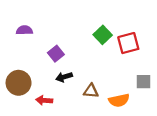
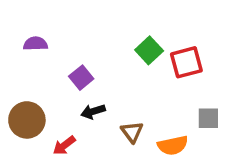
brown triangle: (91, 91) -> (132, 132), turned 49
red arrow: (44, 100) -> (64, 145), turned -42

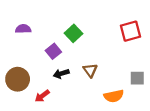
green square: (149, 50) -> (73, 33), moved
red square: (186, 62) -> (131, 31), moved
brown triangle: (132, 132) -> (90, 70), moved

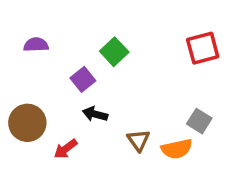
brown triangle: (90, 70) -> (138, 140), moved
black arrow: (61, 74) -> (95, 114), turned 32
gray square: (137, 78) -> (199, 121), moved, turned 32

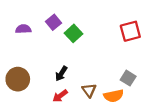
purple square: (83, 79) -> (53, 22), moved
black arrow: (95, 114) -> (61, 74), turned -72
red arrow: (66, 149) -> (60, 96), moved

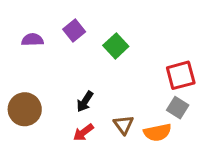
red square: (130, 31) -> (181, 75), moved
green square: (73, 33) -> (116, 46), moved

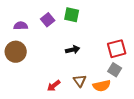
green square: (116, 46) -> (72, 15), moved, turned -35
black arrow: (85, 102) -> (73, 50), moved, turned -136
brown circle: (25, 109) -> (16, 52), moved

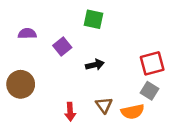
purple square: (48, 20) -> (62, 47), moved
brown circle: (16, 52) -> (21, 84), moved
red arrow: (54, 86) -> (70, 112), turned -56

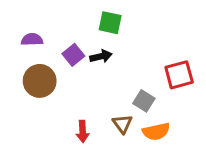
black arrow: (95, 65) -> (101, 56), moved
brown circle: (21, 84) -> (40, 81), moved
gray square: (150, 91) -> (144, 101), moved

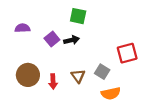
brown circle: (40, 81) -> (28, 75), moved
brown triangle: (122, 124) -> (78, 76), moved
red arrow: (83, 131) -> (53, 81), moved

